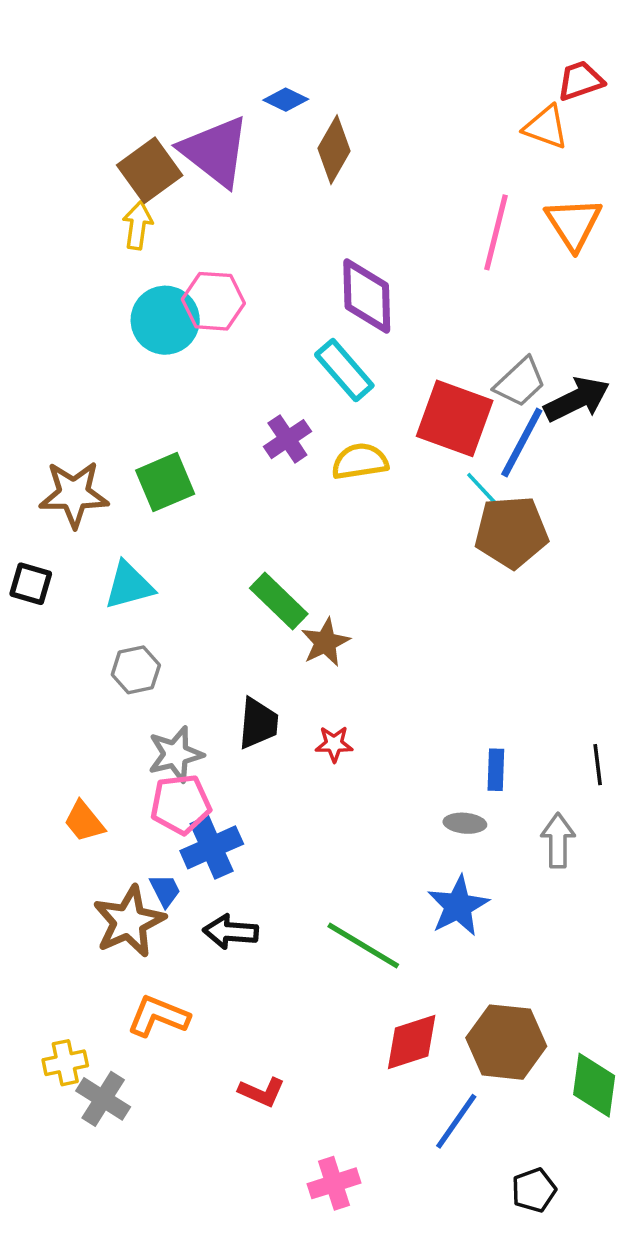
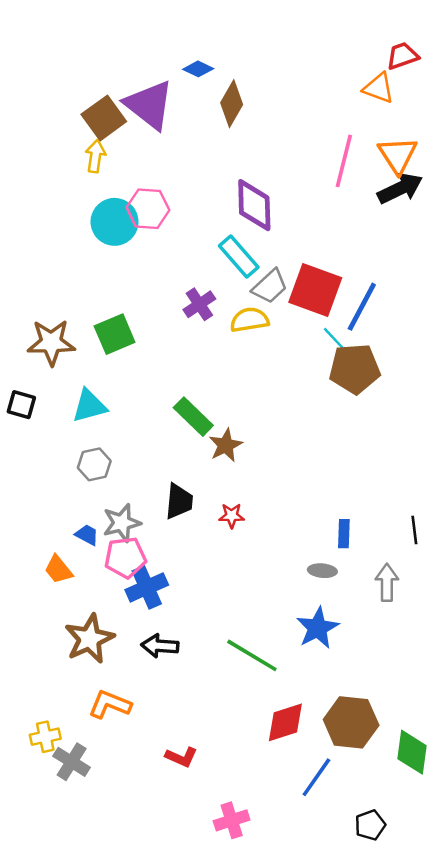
gray trapezoid: (520, 382) -> (270, 286), moved
black arrow: (577, 399) -> (400, 188), moved
blue trapezoid: (165, 890) -> (87, 535), moved, turned -35

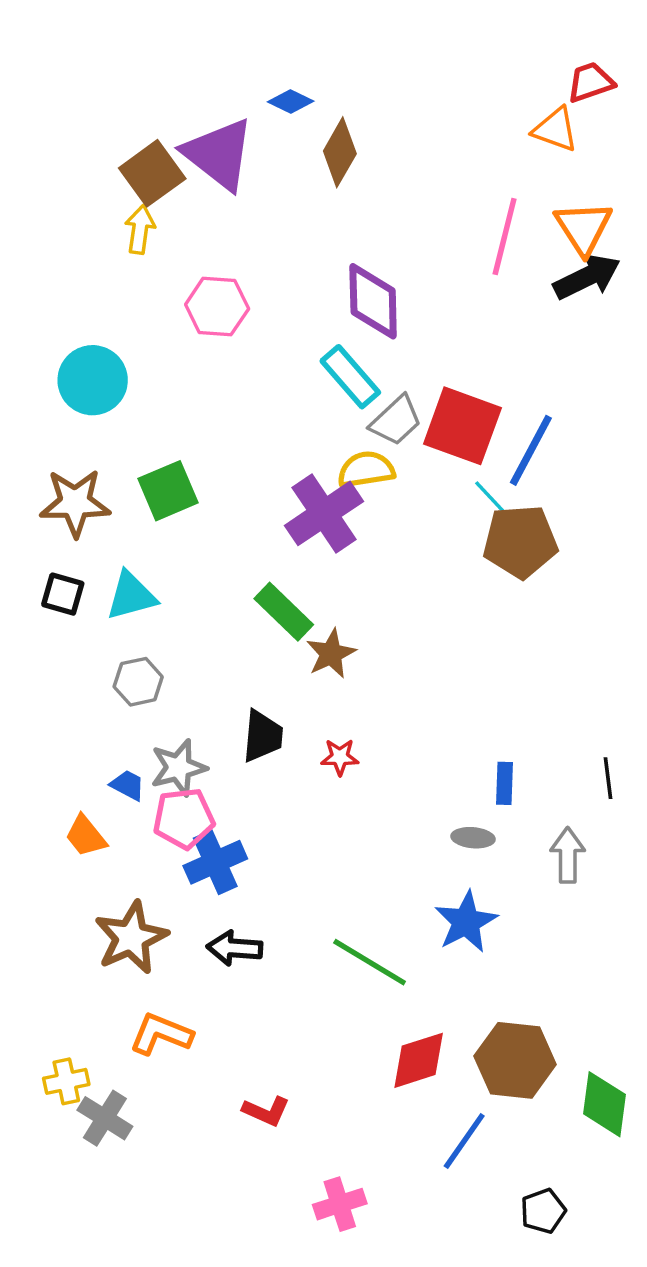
cyan circle: (115, 222) -> (93, 380), moved
purple cross: (199, 304) -> (324, 513), moved, size x1.6
black square: (21, 405) -> (63, 594), moved

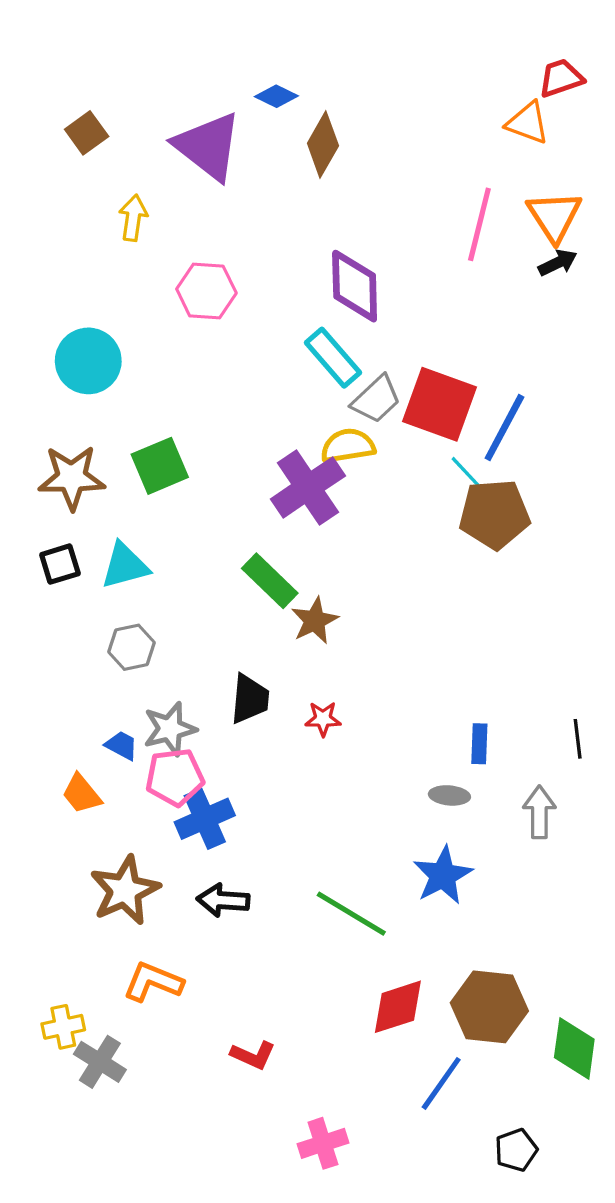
brown square: (152, 173) -> (87, 133), moved, size x0.7
black arrow: (587, 277) -> (558, 263), size x0.6
black square: (63, 594) -> (60, 564), turned -33

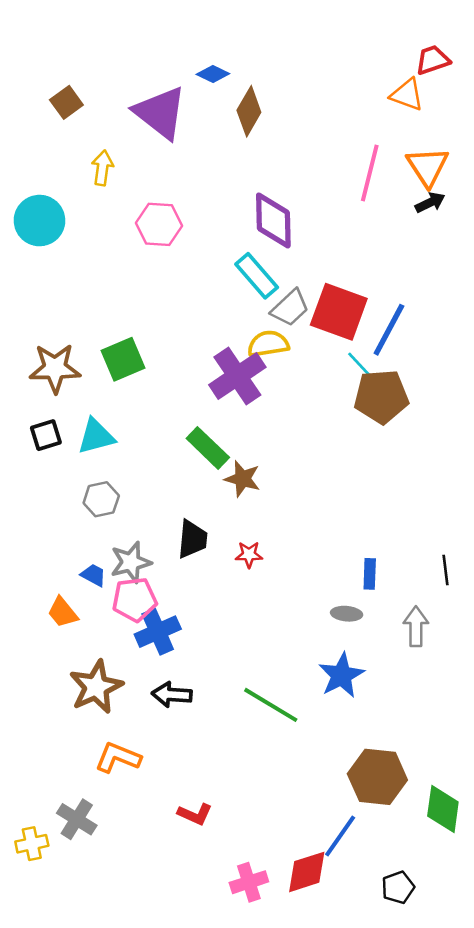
cyan circle: (88, 361) -> (40, 221), moved
brown star: (315, 621) -> (242, 479), turned -30
red diamond: (398, 1007) -> (307, 872), moved
yellow cross: (63, 1027) -> (32, 844), moved

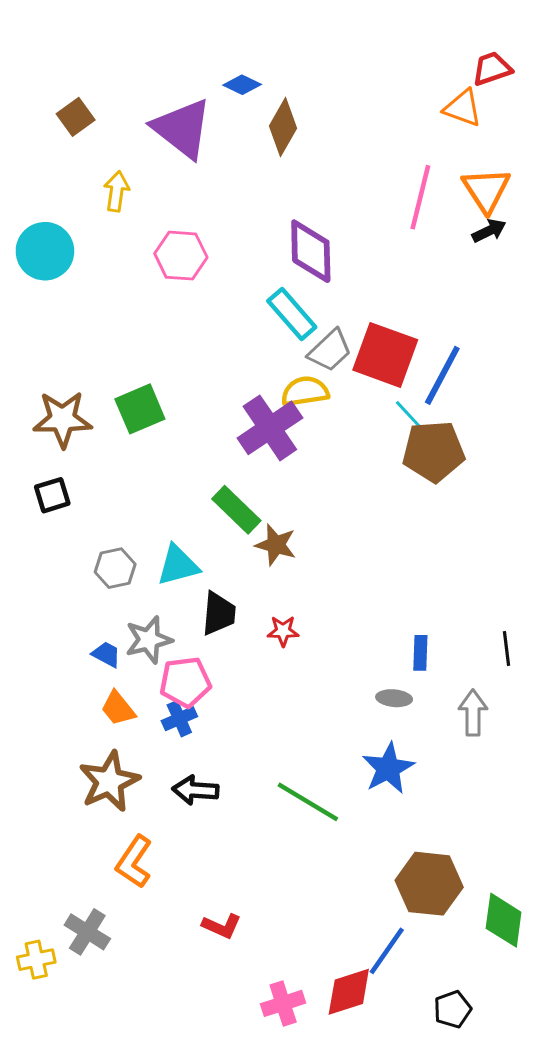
cyan triangle: (96, 436) -> (178, 565), moved
pink pentagon: (135, 600) -> (185, 682), moved
orange trapezoid: (63, 612) -> (118, 708), moved
blue cross: (158, 632) -> (179, 719), size x0.7
orange L-shape: (118, 758) -> (134, 862), turned -78

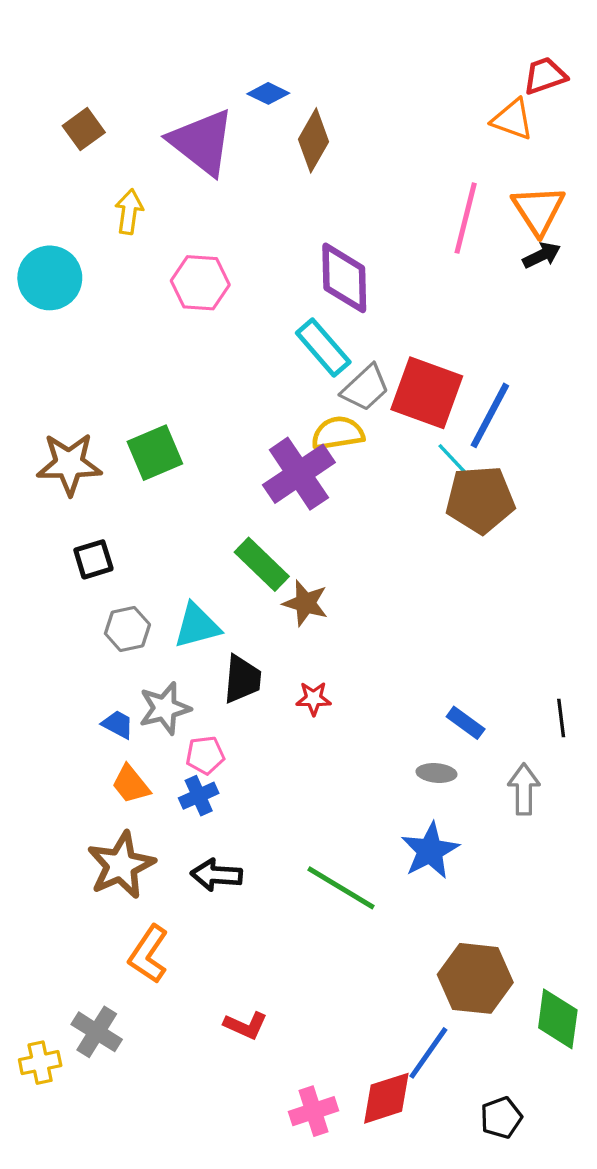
black square: (52, 495) -> (93, 559), moved
blue rectangle: (420, 653) -> (466, 723), turned -56
pink pentagon: (185, 682) -> (205, 755), size x0.7

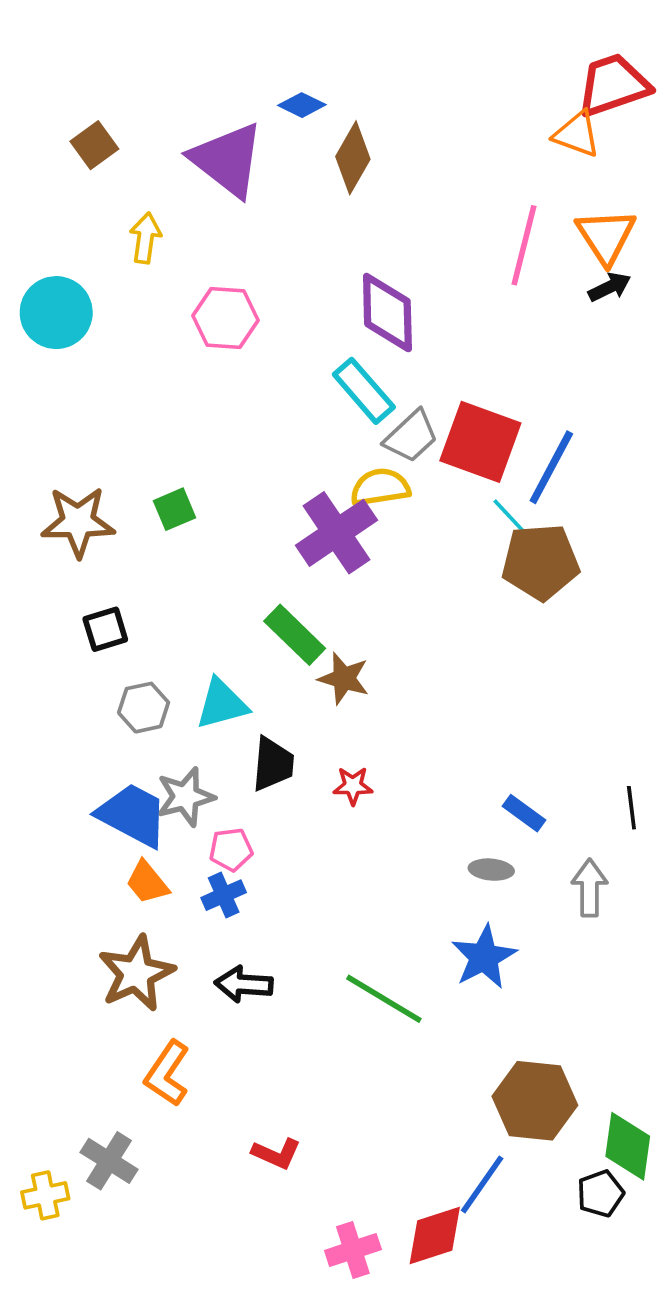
red trapezoid: (545, 76) -> (613, 85), size x1.5
green square: (155, 453) -> (175, 509), size x0.7
blue trapezoid: (118, 724) -> (133, 815), size x2.0
black pentagon: (501, 1118) -> (600, 1194), moved

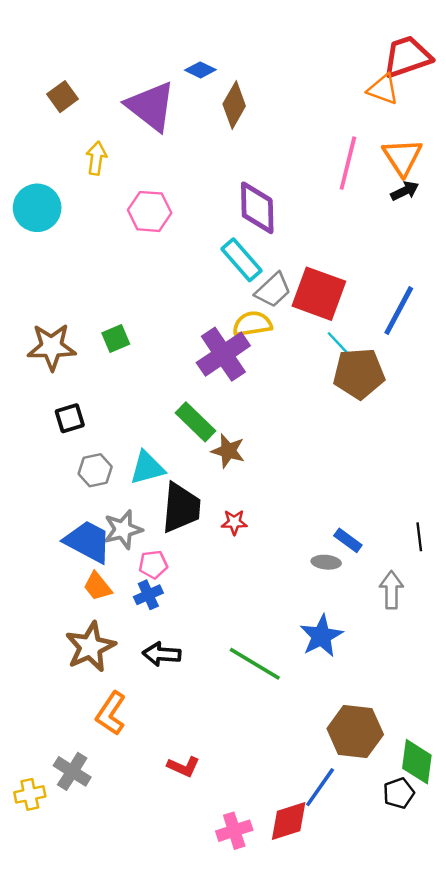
blue line: (551, 467) -> (399, 311), moved
black trapezoid: (273, 764) -> (181, 508), size x1.4
gray ellipse: (491, 870) -> (326, 562), moved

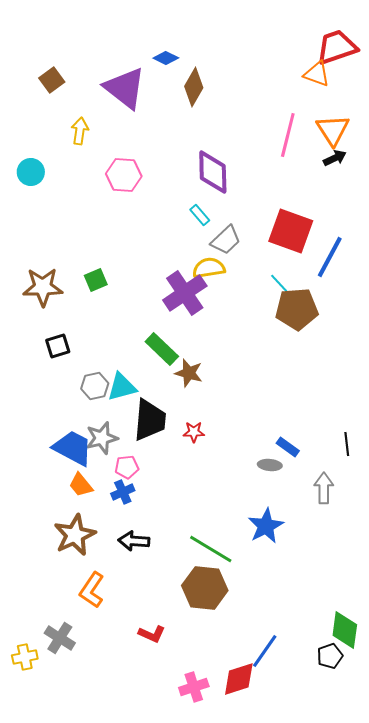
cyan circle: (37, 208) -> (31, 172), size x0.7
cyan rectangle: (241, 260) -> (200, 215), size x0.6
red square: (319, 294) -> (291, 231), moved
gray hexagon: (95, 470) -> (95, 386), moved
brown hexagon: (355, 731) -> (205, 588), moved

